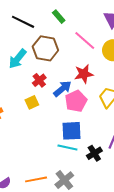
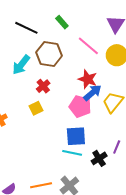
red star: (84, 74) -> (88, 79), turned 30
blue arrow: (62, 89) -> (92, 93), moved
pink pentagon: (76, 101) -> (80, 106), turned -30

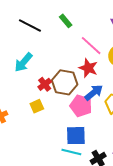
brown hexagon: (49, 54) -> (65, 82), moved
red star: (88, 79) -> (88, 68), moved

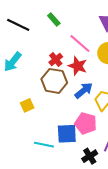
red cross: (45, 84) -> (56, 60), moved
pink pentagon: (81, 106) -> (86, 123), moved
cyan line: (71, 152) -> (44, 145), moved

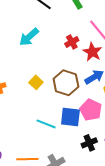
brown hexagon: (54, 81) -> (66, 83), moved
yellow square: (27, 105) -> (36, 82), turned -32

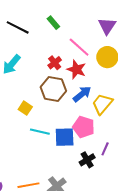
brown hexagon: (66, 83) -> (53, 89), moved
cyan line: (46, 124) -> (40, 132), moved

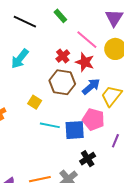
black cross: (87, 160) -> (88, 159), moved

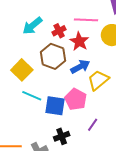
pink line: (87, 40) -> (86, 20), turned -50
cyan arrow: (20, 59) -> (32, 26), moved
yellow square: (35, 102) -> (22, 70), size x1.5

